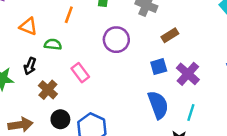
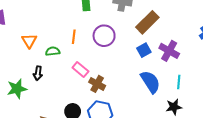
orange line: (69, 15) -> (74, 37), moved
orange triangle: (28, 26) -> (29, 41), turned 49
brown rectangle: (170, 35) -> (147, 22), size x1.6
brown cross: (48, 90) -> (97, 84), moved

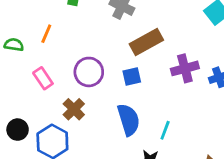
purple circle: (104, 36) -> (89, 72), moved
purple cross: (169, 51) -> (185, 68), moved, turned 30
brown cross: (97, 84) -> (74, 109), moved

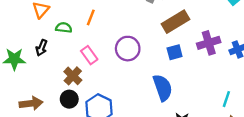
blue square: (132, 77) -> (175, 52), moved
brown cross: (74, 109) -> (73, 76), moved
cyan line: (165, 130) -> (226, 99), moved

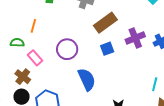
green semicircle: (64, 28) -> (17, 43), moved
blue semicircle: (163, 88) -> (87, 79), moved

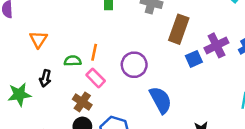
brown rectangle: (105, 23) -> (179, 29), turned -30
orange line: (33, 26) -> (94, 52), moved
blue square: (107, 49) -> (194, 59), moved

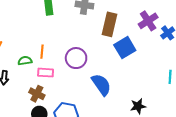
purple cross: (216, 45) -> (148, 21), moved
blue square: (194, 59) -> (125, 48), size x1.5
pink rectangle: (96, 78) -> (46, 73), turned -35

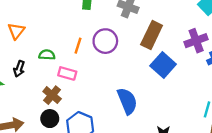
blue square: (125, 48) -> (163, 65), turned -30
orange line: (42, 52) -> (78, 46), moved
purple circle: (76, 58) -> (105, 41), moved

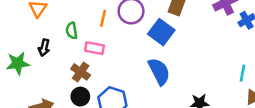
green semicircle: (47, 55) -> (72, 31), turned -98
blue square: (163, 65) -> (161, 32), moved

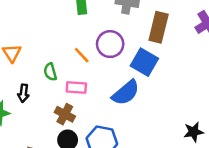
orange line: (103, 18) -> (82, 55), turned -49
blue semicircle: (159, 71) -> (126, 93), moved, turned 84

